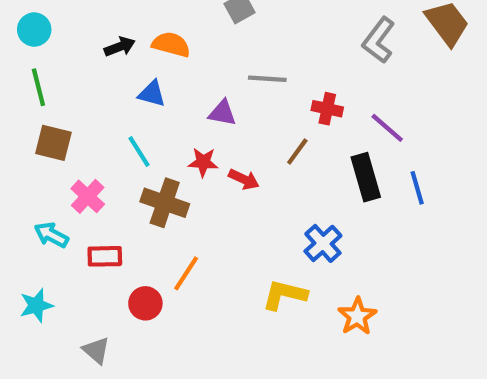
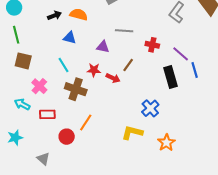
brown line: (297, 151) -> (128, 65), moved
blue line: (417, 188) -> (195, 70), moved

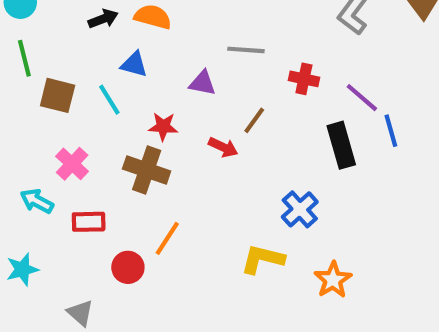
brown square: (23, 61) -> (58, 95), moved
cyan line: (64, 65) -> (109, 100), moved
red star: (94, 70) -> (163, 127), moved

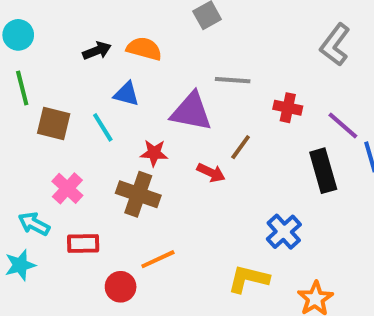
purple triangle: (202, 83) -> (191, 112), size x1.6
orange line: (167, 238) -> (158, 259), turned 32
cyan star: (22, 269) -> (20, 265), moved

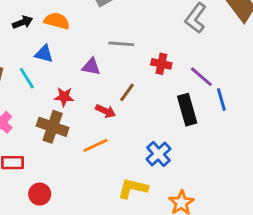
purple triangle: (191, 112) -> (91, 67), size x0.6
orange line: (158, 259) -> (96, 145), moved

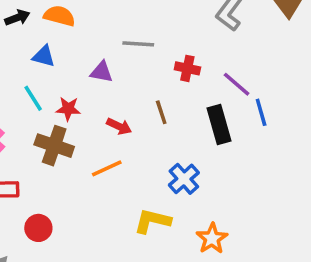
cyan line: (27, 78) -> (33, 98), moved
brown line: (127, 92) -> (161, 112), moved, turned -54

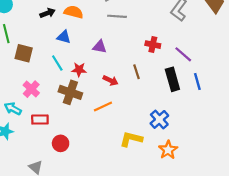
gray line: (138, 44) -> (117, 16), moved
blue line: (261, 112) -> (197, 81), moved
blue cross: (184, 179) -> (159, 119), moved

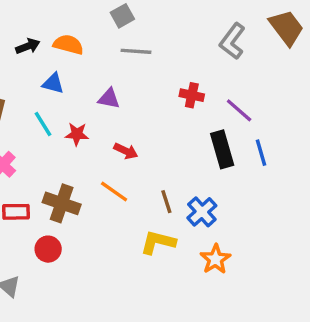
brown line: (137, 72) -> (166, 202), moved
brown cross: (70, 92) -> (62, 203), moved
orange line: (103, 106) -> (114, 192), turned 60

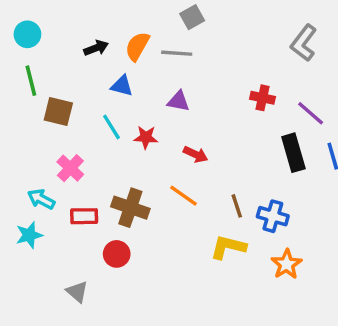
orange semicircle: (68, 44) -> (137, 46), turned -76
gray line: (136, 51) -> (177, 53), moved
blue cross: (202, 212) -> (273, 216), turned -32

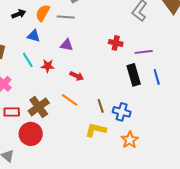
purple line: (311, 113) -> (144, 52), turned -48
brown cross: (130, 208) -> (39, 107), turned 35
red circle: (117, 254) -> (31, 134), size x1.5

